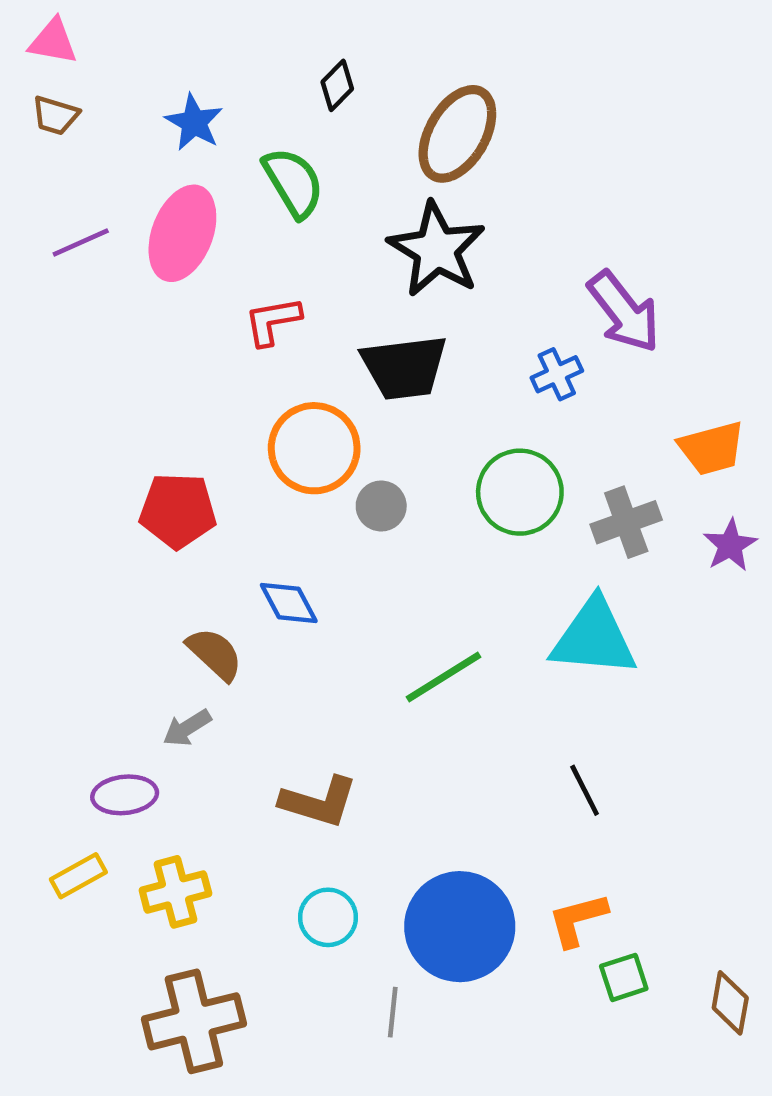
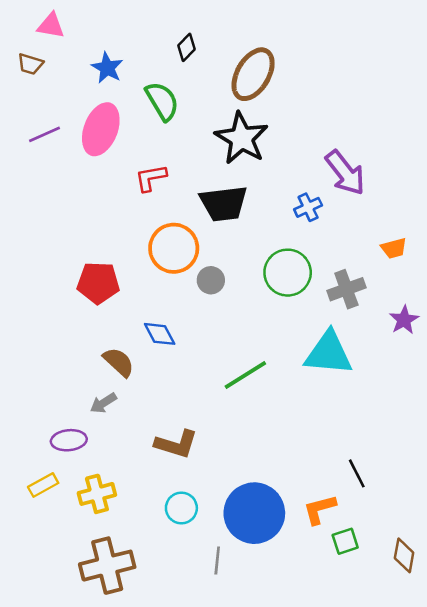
pink triangle: (53, 41) -> (51, 26), moved
orange trapezoid: (712, 448) -> (394, 248), size x0.7
purple star: (730, 545) -> (404, 320), moved
black line: (585, 790) -> (357, 473), moved

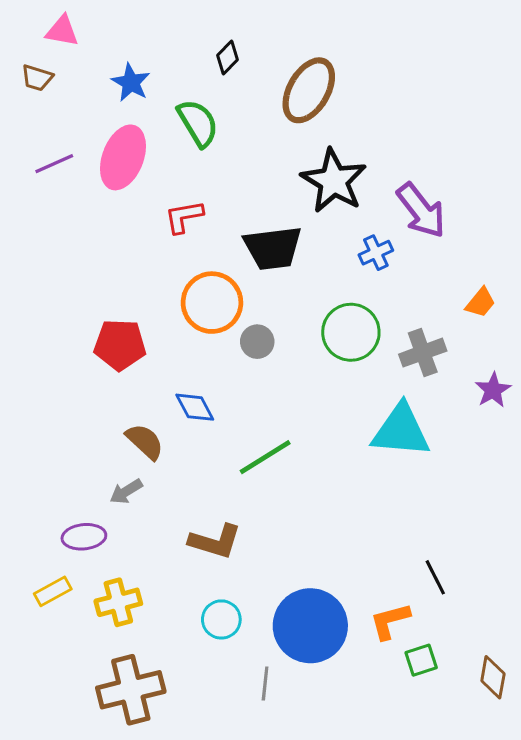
black star: (242, 138) -> (334, 181), moved
orange trapezoid: (394, 248) -> (480, 303), turned -36
green line: (245, 375) -> (265, 457), moved

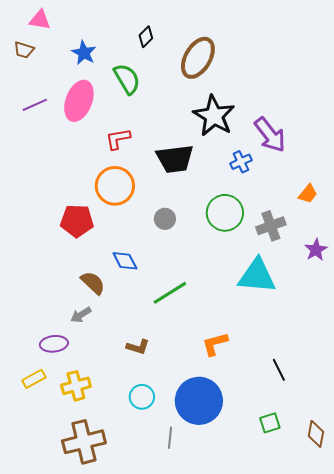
orange circle: (212, 303) -> (115, 186), moved
brown L-shape: (215, 541) -> (138, 347), size x0.7
orange L-shape: (390, 621) -> (215, 344), moved

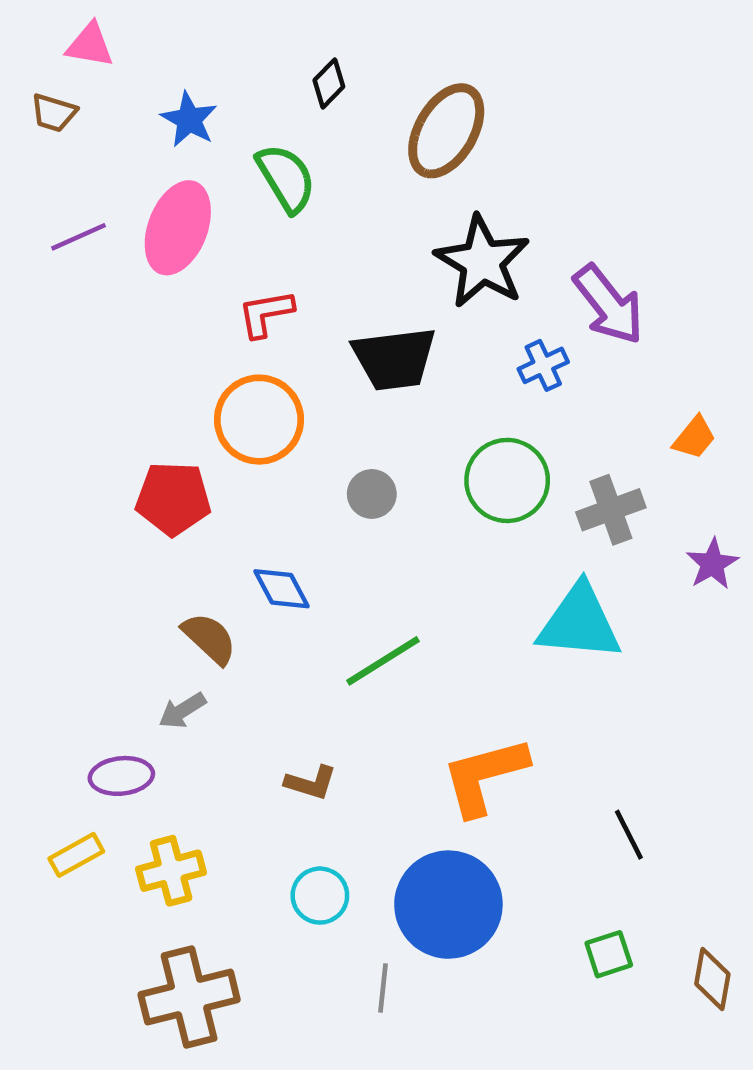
orange L-shape: (215, 344) -> (485, 776), size x1.5

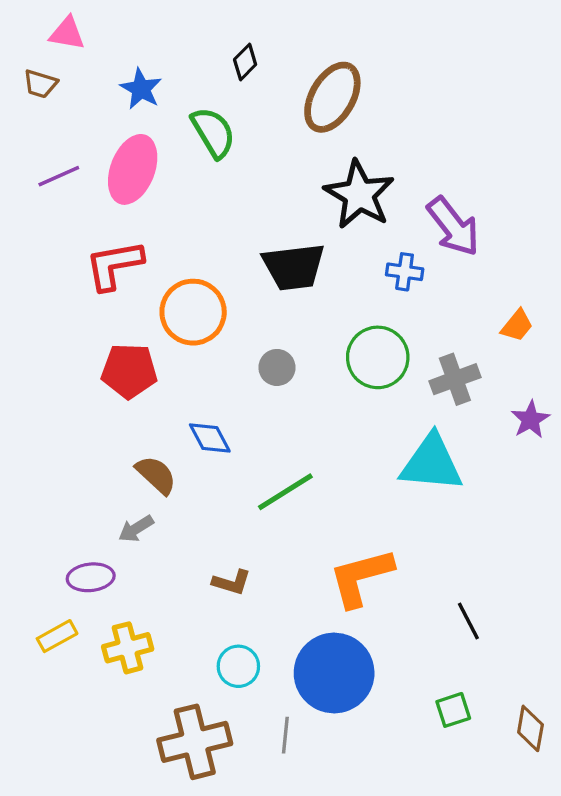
red L-shape: (266, 314) -> (114, 265), moved, size x1.4
blue cross: (543, 365) -> (405, 272), turned 33
brown cross: (189, 997) -> (195, 742), moved

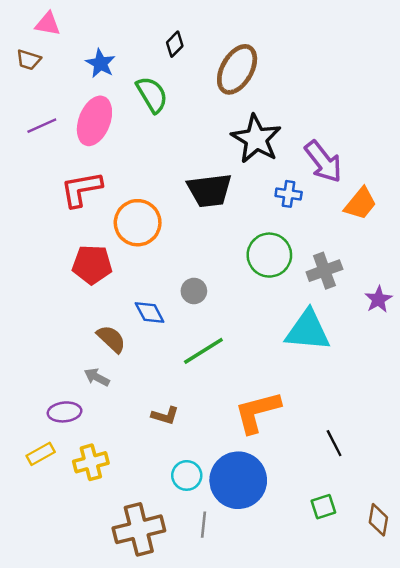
orange trapezoid: (517, 326) -> (360, 204), moved, size x1.4
gray circle: (277, 367) -> (194, 291), moved
gray arrow: (136, 529) -> (97, 377), turned 60
cyan circle: (238, 666) -> (187, 475), moved

